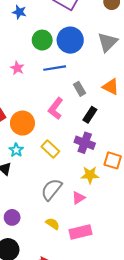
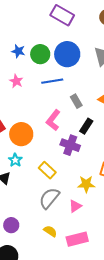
blue star: (19, 12) -> (18, 51), moved
purple cross: (85, 143) -> (70, 145), moved
yellow rectangle: (50, 149) -> (47, 170), moved

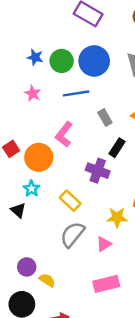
pink L-shape: (53, 120) -> (64, 134), moved
yellow semicircle: (50, 231) -> (47, 280), moved

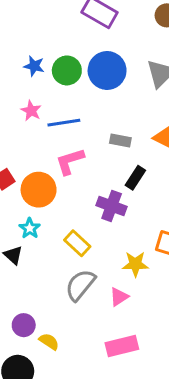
blue line: (76, 93) -> (64, 123), moved
gray rectangle: (105, 118) -> (120, 140), turned -49
pink L-shape: (64, 134) -> (70, 161), turned 35

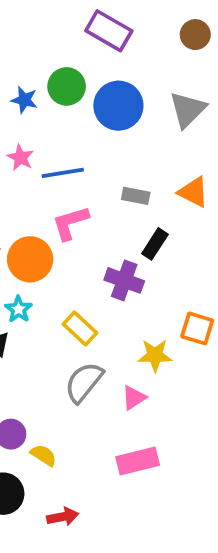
green circle: (67, 70) -> (67, 86), moved

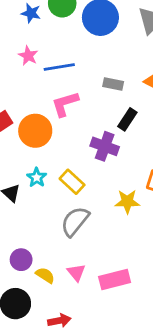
cyan star: (19, 309) -> (37, 177), moved
pink triangle: (134, 398) -> (76, 272), moved, turned -36

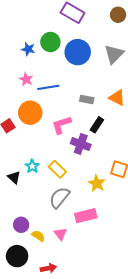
pink L-shape: (65, 104) -> (61, 125), moved
orange circle: (35, 131) -> (30, 113), moved
yellow star: (127, 202) -> (97, 183), turned 30
pink rectangle: (115, 279) -> (86, 216), moved

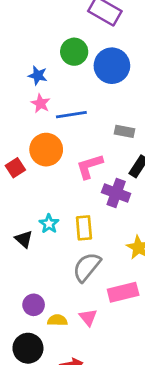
blue star: (28, 49) -> (38, 75), moved
yellow rectangle: (57, 169) -> (84, 228), turned 42
yellow semicircle: (38, 236) -> (57, 320), turned -32

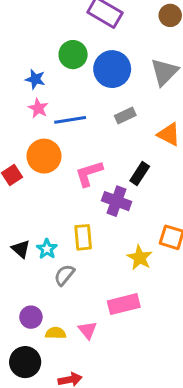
gray rectangle: (124, 131) -> (125, 115), moved, turned -36
cyan star: (49, 224) -> (47, 249), moved
gray semicircle: (87, 267) -> (64, 275), moved, size x0.7

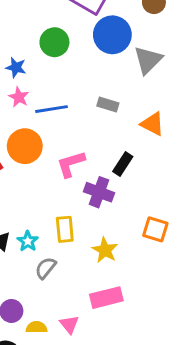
blue circle: (112, 69) -> (112, 35), moved
gray rectangle: (125, 115) -> (108, 105), turned 42
yellow star: (140, 258) -> (105, 250), moved

